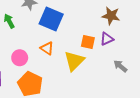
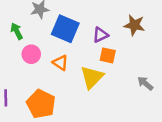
purple triangle: (107, 39) -> (100, 35), moved
pink circle: (20, 58) -> (31, 54), moved

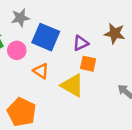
pink circle: (31, 54) -> (17, 50), moved
yellow triangle: (92, 77) -> (72, 85), turned -45

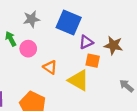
brown star: (115, 33) -> (113, 45), moved
blue square: (46, 37) -> (69, 22), moved

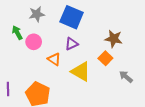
purple triangle: (86, 42) -> (72, 44), moved
orange square: (93, 61) -> (105, 58), moved, turned 32

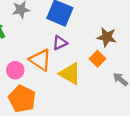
pink circle: (34, 42) -> (15, 70), moved
orange triangle: (54, 59) -> (40, 60), size x1.5

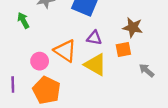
purple triangle: (60, 43) -> (94, 38), moved, turned 35
orange square: (98, 59) -> (123, 49), turned 35

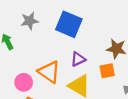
purple triangle: (94, 38) -> (78, 59), turned -35

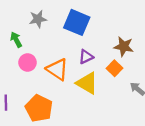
orange square: (107, 71) -> (115, 68), turned -35
pink circle: (24, 82) -> (28, 63), moved

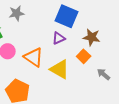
blue square: (77, 22) -> (67, 16), moved
purple triangle: (86, 57) -> (59, 38), moved

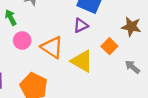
brown star: (92, 37) -> (131, 27), moved

